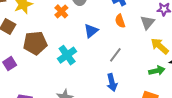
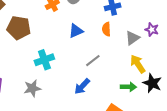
cyan cross: (67, 55) -> (44, 60), moved
blue arrow: (112, 83) -> (82, 86), turned 42

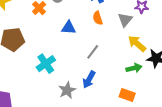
blue triangle: (76, 31) -> (69, 28), turned 42
gray star: (32, 88) -> (67, 90), moved

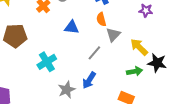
gray triangle: (125, 20) -> (113, 35), moved

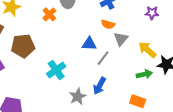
orange semicircle: (101, 19) -> (108, 24), turned -56
blue triangle: (72, 27) -> (89, 44), moved

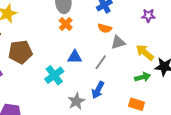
orange cross: (49, 14) -> (66, 24), moved
gray triangle: (121, 39) -> (118, 42), turned 35
blue triangle: (89, 44) -> (75, 57), moved

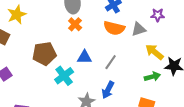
orange semicircle: (105, 28) -> (114, 28), size x1.5
gray triangle: (118, 42) -> (139, 29), moved
brown pentagon: (20, 52) -> (44, 54), moved

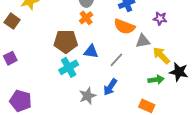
purple star: (158, 15) -> (160, 18), moved
gray triangle: (139, 29) -> (143, 41), moved
brown pentagon: (44, 54) -> (66, 41), moved

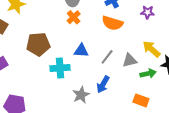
brown pentagon: (66, 41) -> (38, 44), moved
gray triangle: (143, 41) -> (130, 60), moved
cyan cross: (69, 67) -> (60, 68), turned 30

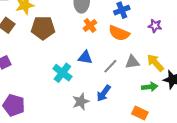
orange cross: (74, 17) -> (90, 25), moved
brown pentagon: (38, 44) -> (43, 28), moved
gray triangle: (130, 60) -> (132, 62), moved
cyan cross: (60, 68) -> (62, 73), turned 36

